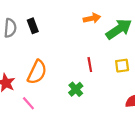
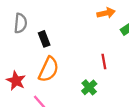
black rectangle: (33, 26) -> (44, 39), moved

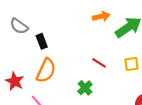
gray semicircle: (20, 23) -> (19, 26), turned 120
red line: (104, 61) -> (99, 63), turned -48

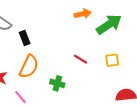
green cross: (85, 88) -> (57, 83), moved, turned -32

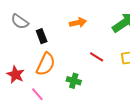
orange arrow: (83, 14) -> (78, 23), moved

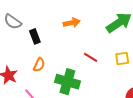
orange semicircle: (46, 64) -> (39, 65), size x0.6
green cross: (74, 81) -> (67, 82), size x1.6

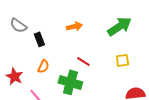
red line: (91, 57) -> (83, 61), moved

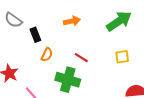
orange semicircle: (43, 66) -> (47, 55), moved

